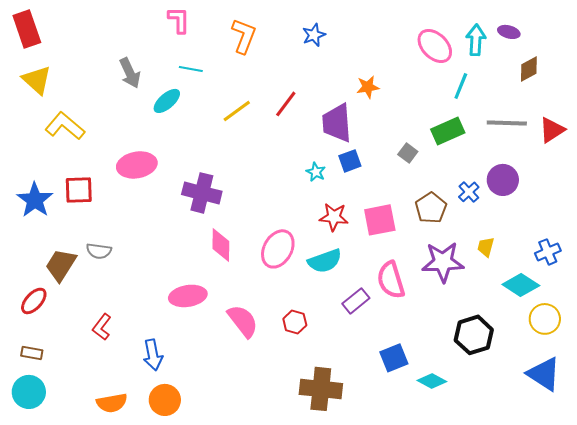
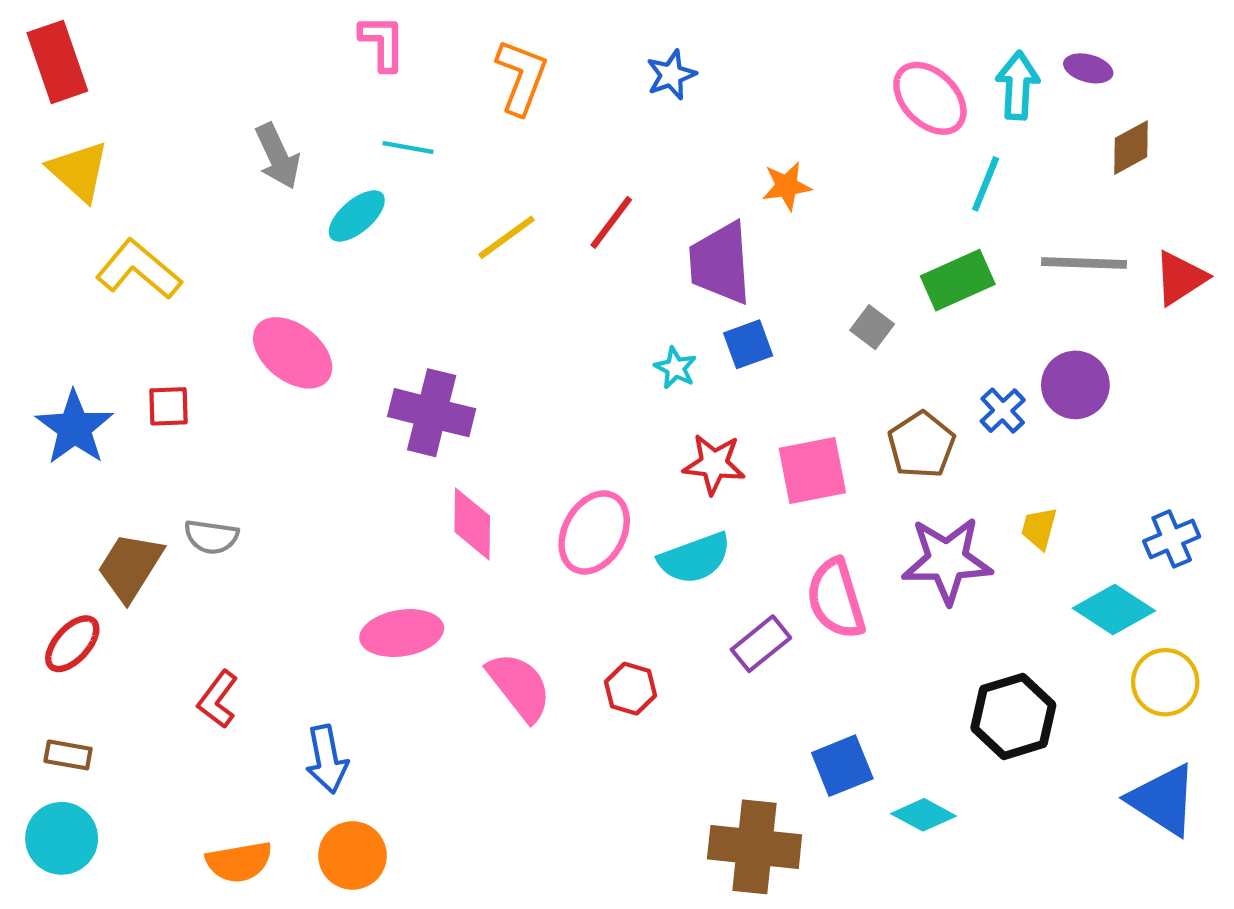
pink ellipse: (137, 165) -> (293, 353), turned 48
red square: (79, 190) -> (169, 406), size x0.7
brown cross: (321, 389) -> (755, 847), moved

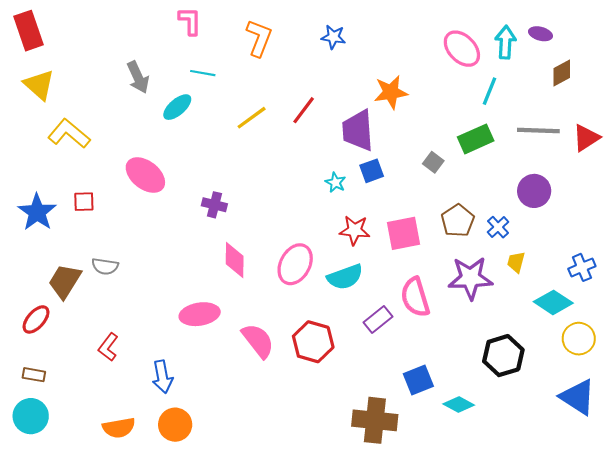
blue star: (671, 75) -> (333, 37), turned 30
orange star: (787, 186) -> (391, 92), size x1.4
blue cross: (1003, 411) -> (498, 227), moved
purple cross: (432, 413) -> (214, 205), size x0.6
red hexagon: (631, 689) -> (313, 342), size x1.6

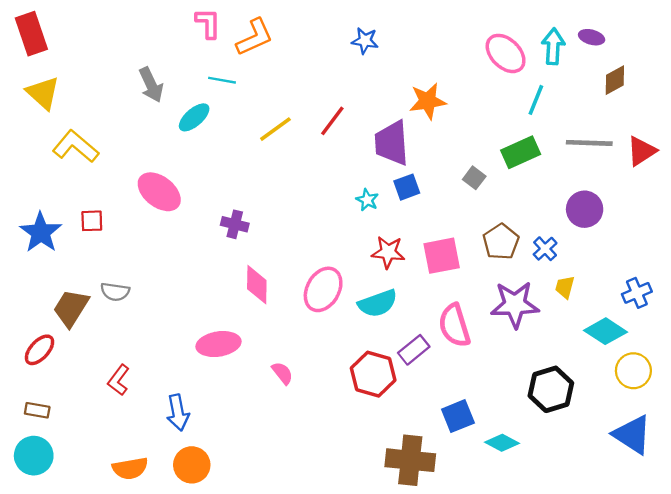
orange L-shape: (259, 38) -> (255, 37), moved, turned 45
pink semicircle: (258, 341) -> (282, 373), size x0.6
red hexagon: (313, 342) -> (373, 374), moved

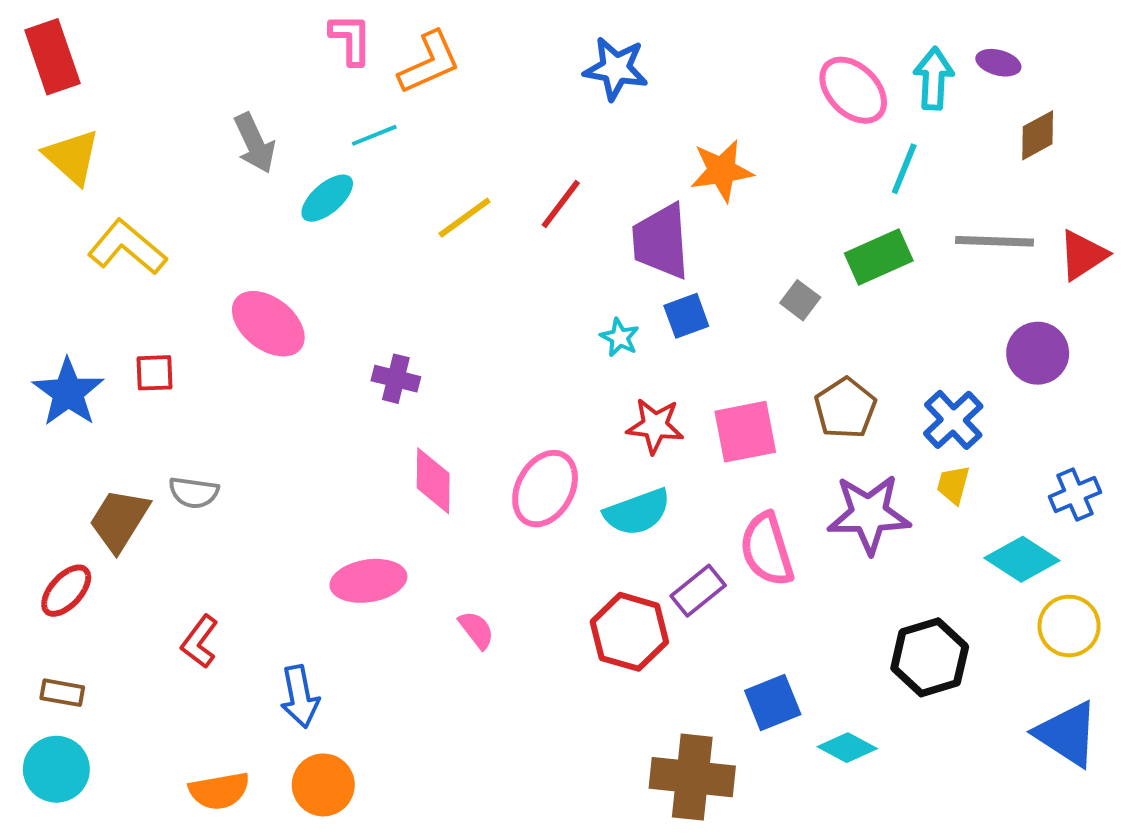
blue star: (365, 41) -> (616, 69), size x1.4
cyan line: (222, 80) -> (374, 135), turned -32
purple circle: (585, 209) -> (1038, 353), moved
blue cross: (545, 249) -> (953, 420), moved, size x1.4

